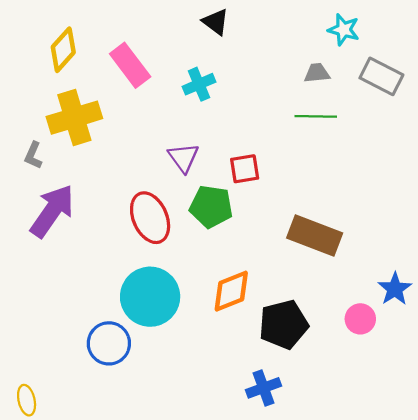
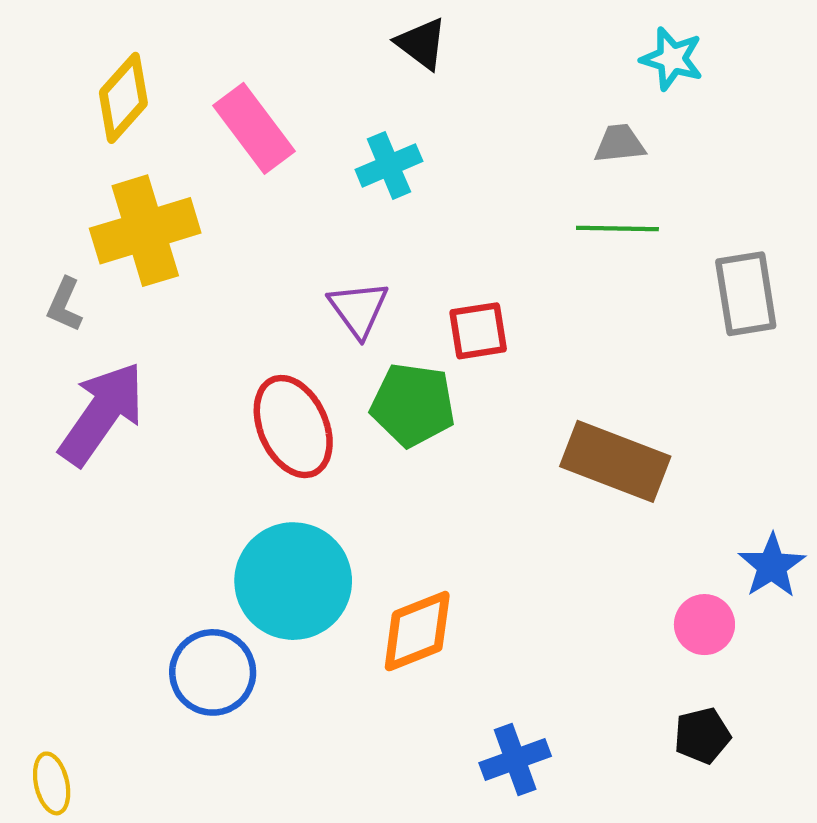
gray rectangle: (381, 76) -> (746, 294), moved, turned 54
orange diamond: (231, 291) -> (417, 631), moved
black pentagon: (284, 324) -> (702, 736), moved, size x0.6

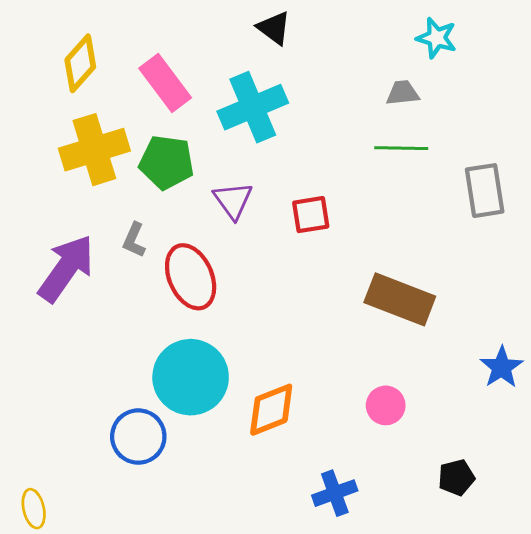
cyan cross: (389, 165) -> (253, 107), size x1.6
gray L-shape: (65, 305) -> (134, 240), moved
green pentagon: (413, 405) -> (167, 162), moved
pink circle: (704, 625) -> (386, 405), moved

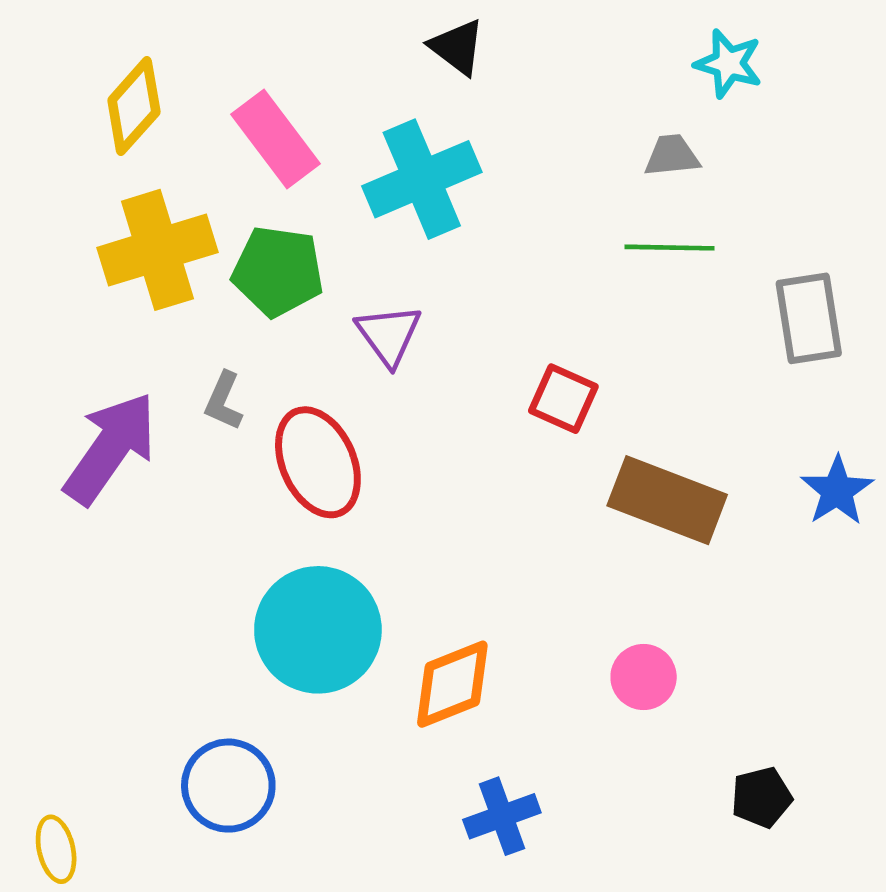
red square: (311, 215) -> (563, 399), moved, turned 33
blue star: (502, 367) -> (837, 491), moved
blue circle: (138, 437) -> (228, 786), moved
blue cross: (335, 493) -> (502, 816), moved

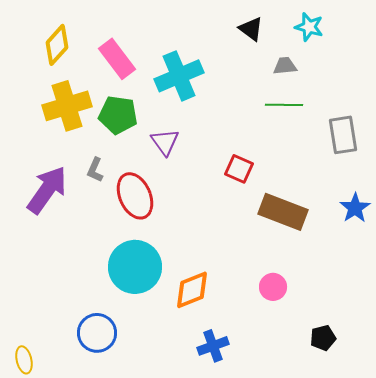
black triangle: (457, 47) -> (251, 29), moved

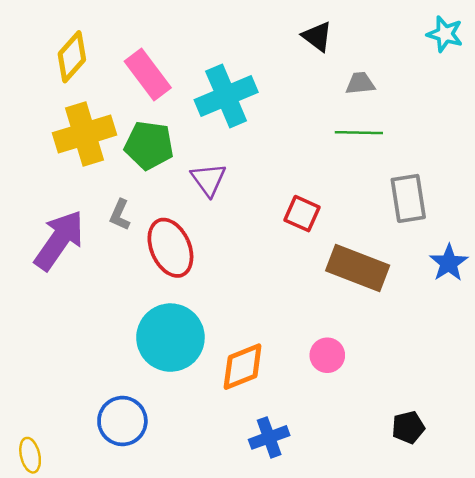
cyan star: (309, 27) -> (445, 34), moved
gray rectangle: (343, 135) -> (408, 198), moved
pink circle: (273, 287) -> (327, 355), moved

